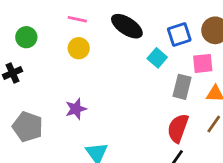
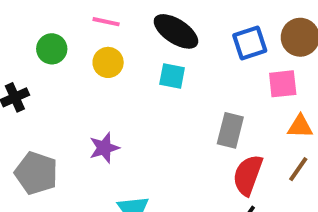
green circle: (26, 37) -> (52, 49), moved
cyan square: (157, 58) -> (172, 76), moved, turned -30
gray rectangle: (182, 87) -> (230, 130), moved

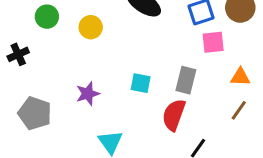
cyan square: (172, 76) -> (141, 83), moved
pink square: (283, 84) -> (213, 42), moved
red semicircle: (248, 175) -> (174, 115), moved

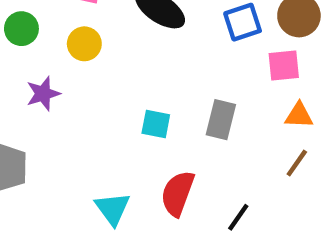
pink square: (213, 42) -> (284, 65), moved
purple star: (88, 94) -> (43, 94), moved
red semicircle: (174, 115) -> (178, 193), moved

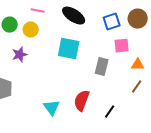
yellow circle: (84, 44) -> (31, 30), moved
pink square: (284, 65) -> (122, 46), moved
cyan square: (156, 124) -> (69, 49), moved, size x1.6

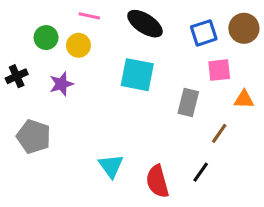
brown line: (137, 87) -> (219, 133), moved
red semicircle: (82, 101) -> (157, 181), moved, turned -35

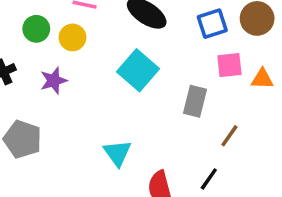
cyan square: (137, 75) -> (138, 70), turned 30
orange triangle: (244, 99) -> (262, 79), moved
cyan triangle: (111, 166) -> (117, 153), moved

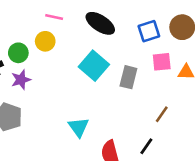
green circle: (36, 29) -> (18, 53), moved
purple star: (54, 81) -> (21, 80), moved
gray rectangle: (195, 101) -> (128, 77), moved

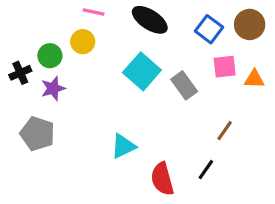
blue square: (149, 31) -> (209, 29), turned -35
gray rectangle: (128, 77) -> (184, 85), turned -50
cyan triangle: (78, 127) -> (123, 146), turned 40

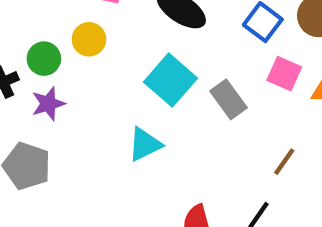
pink square: (225, 67) -> (284, 74), turned 30
cyan triangle: (123, 146) -> (145, 144), moved

